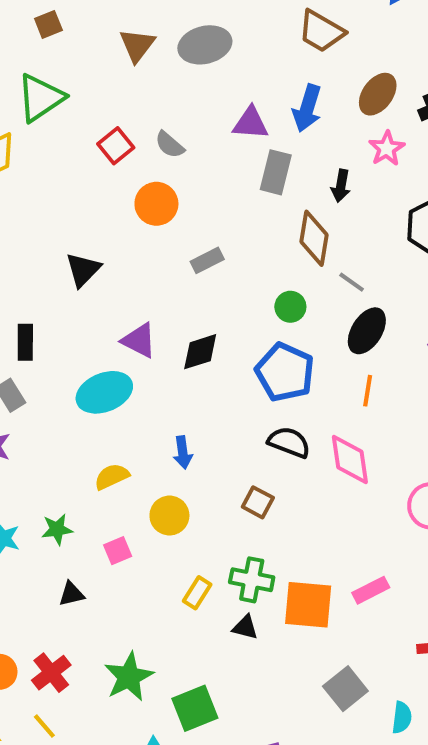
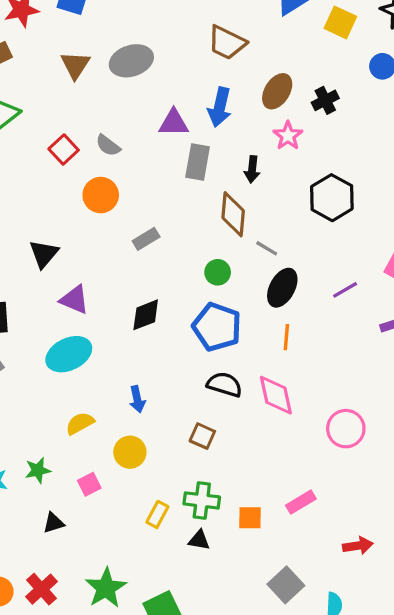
purple triangle: (139, 340) -> (74, 300), moved
orange square: (308, 605) -> (250, 518), size x0.6

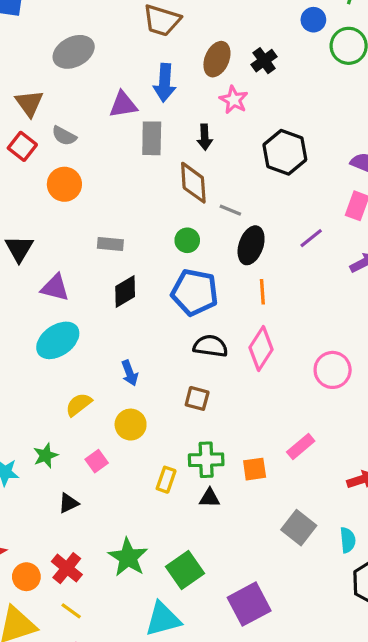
brown triangle: (75, 65) -> (29, 103), moved
gray rectangle: (146, 239) -> (110, 244), moved, turned 45
pink diamond: (276, 395) -> (261, 349), turned 54

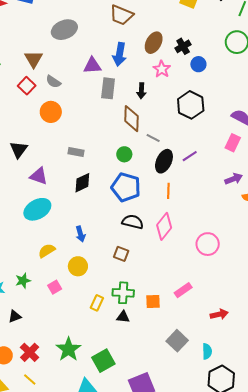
blue circle: (313, 20) -> (198, 64), moved
purple line: (311, 238) -> (190, 156), moved
black triangle: (68, 503) -> (15, 316), moved

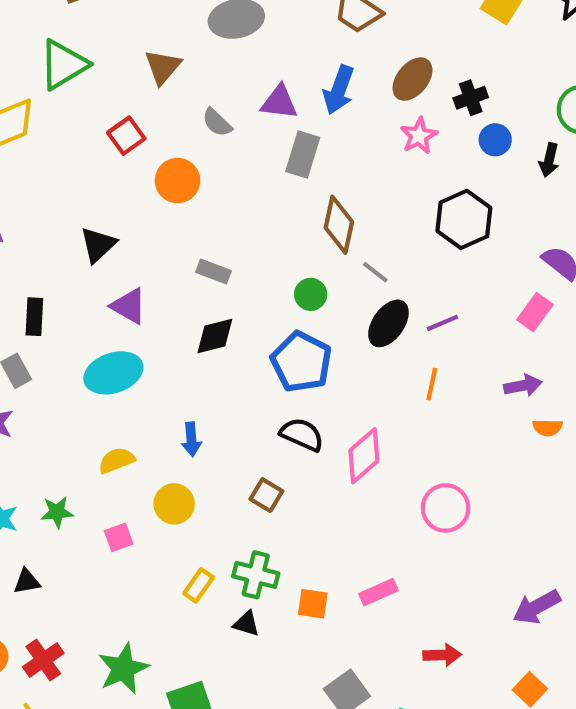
gray semicircle: (53, 82) -> (217, 122), moved
red square: (27, 86) -> (126, 136), moved
black arrow: (141, 91) -> (549, 160), moved
orange line: (168, 191) -> (432, 384), moved

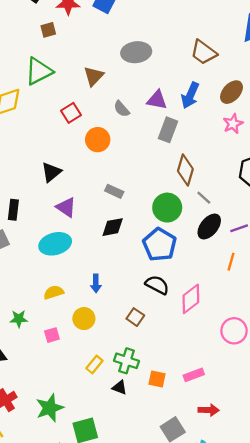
green circle: (311, 294) -> (167, 208), size x1.6
red arrow: (442, 655) -> (209, 410), moved

